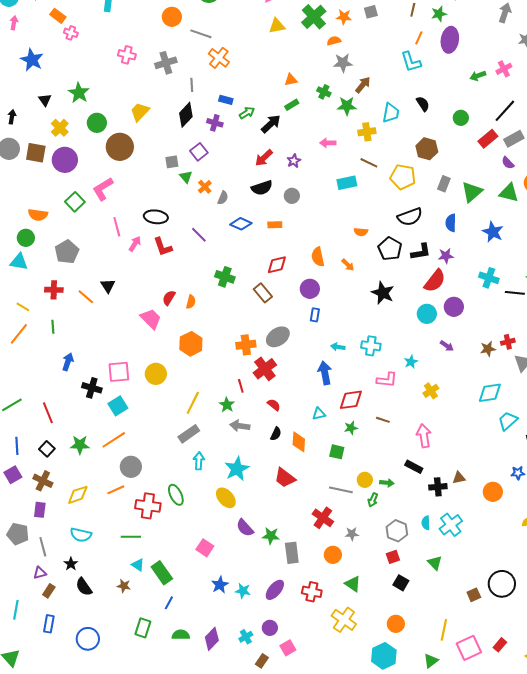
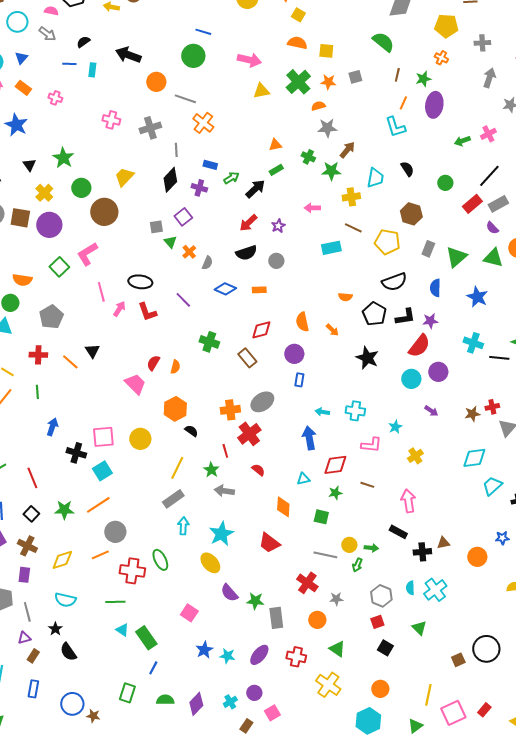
orange rectangle: (58, 16) -> (23, 88), moved
black semicircle: (276, 434) -> (191, 431), moved, turned -80
brown star: (124, 586) -> (93, 716), moved

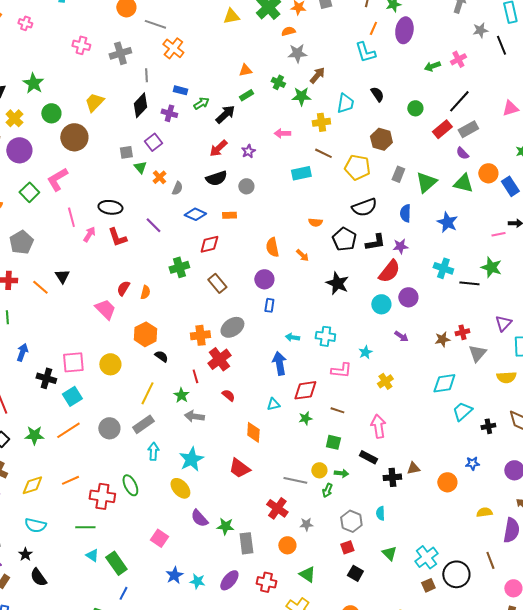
red diamond: (261, 330) -> (209, 244), moved
green cross: (209, 342) -> (179, 267), turned -36
green square: (321, 517) -> (333, 442), moved
gray circle: (115, 532) -> (109, 428), moved
cyan cross: (435, 590) -> (426, 557), moved

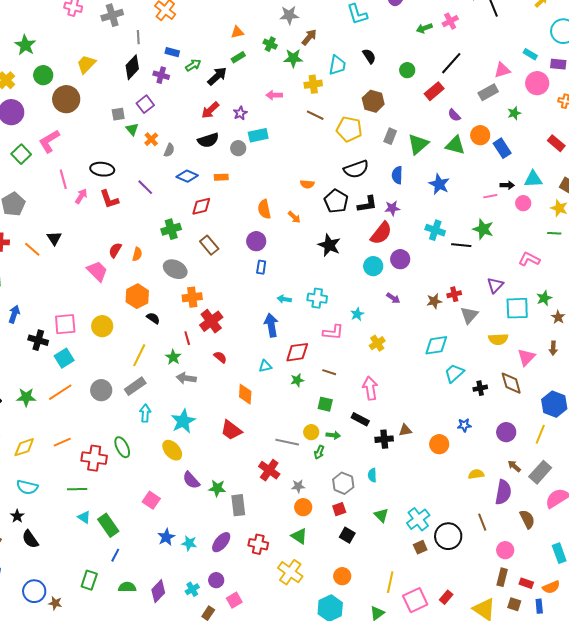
gray rectangle: (468, 129) -> (488, 92), moved
cyan rectangle: (301, 173) -> (258, 135), moved
gray ellipse: (232, 327) -> (175, 269), moved, turned 60
orange circle: (287, 545) -> (303, 507), moved

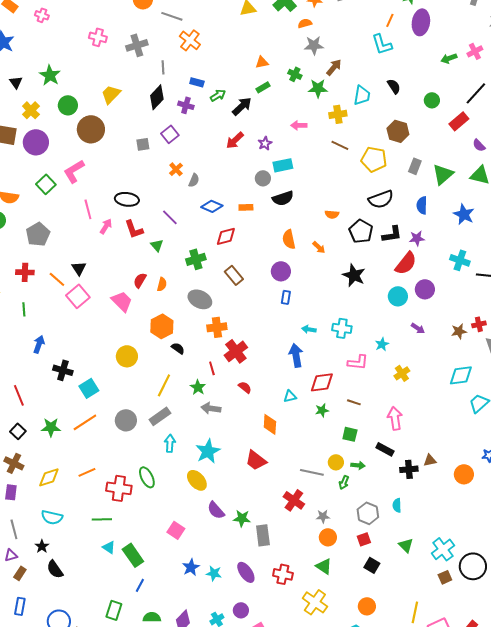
green triangle: (132, 129) -> (157, 245), moved
black semicircle: (208, 140) -> (283, 198), moved
pink square: (65, 324) -> (78, 296), moved, turned -35
purple ellipse: (221, 542) -> (246, 572), turned -75

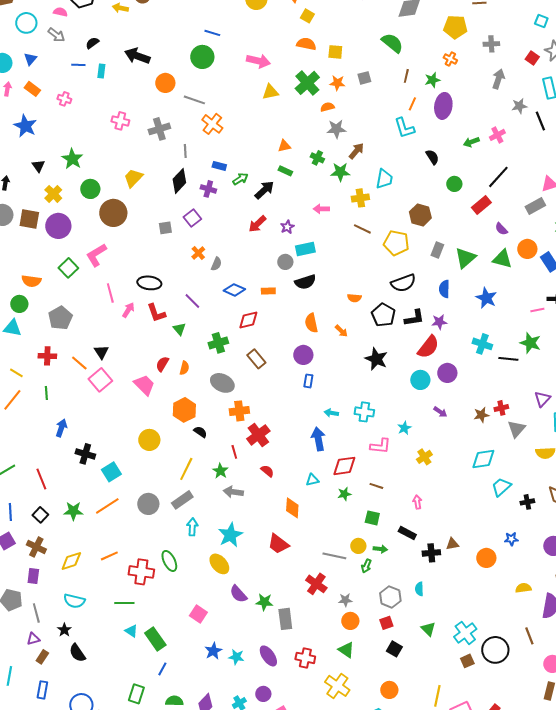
black semicircle: (394, 86) -> (432, 157), moved
green rectangle: (263, 87) -> (285, 171), turned 56
pink arrow: (395, 418) -> (417, 502), size x0.6

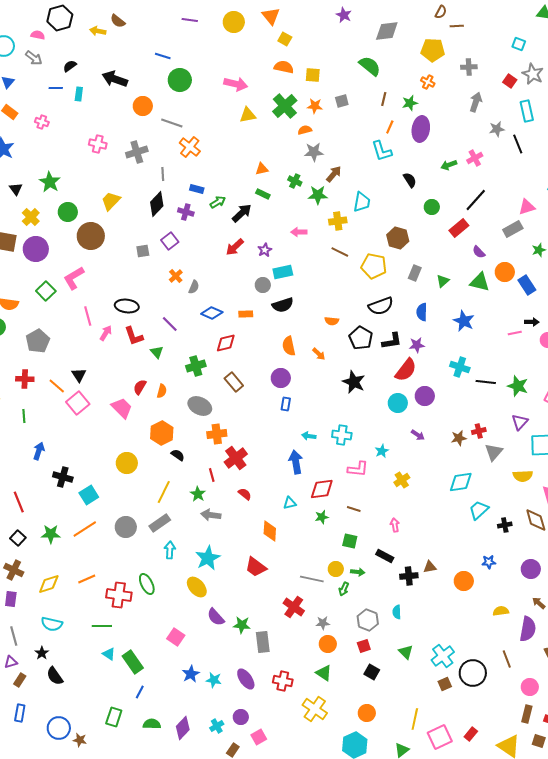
blue line: (212, 33) -> (163, 56), moved
green triangle: (465, 258) -> (443, 281), size x0.6
green star: (530, 343) -> (518, 386), moved

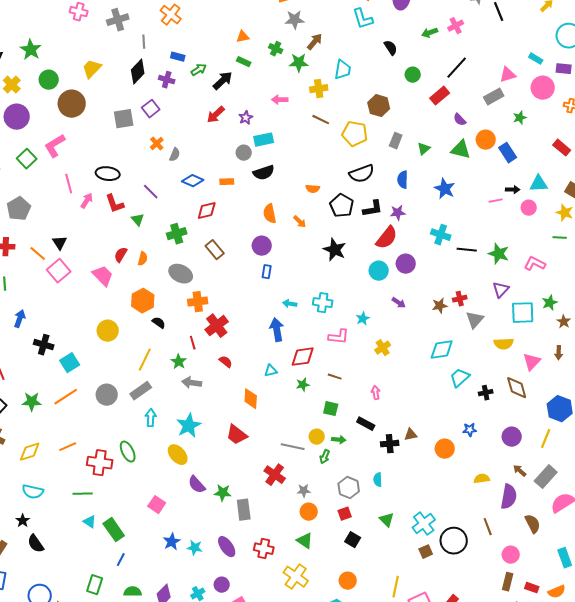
gray square: (143, 251) -> (124, 119), size x1.5

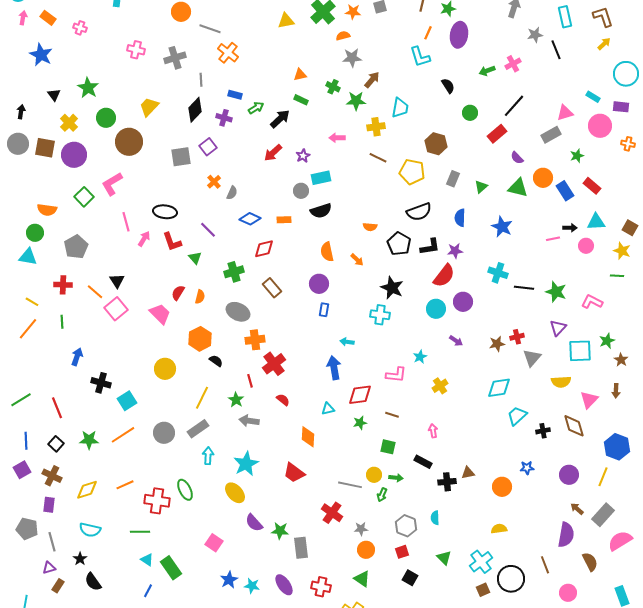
red rectangle: (562, 148) -> (592, 186), moved
cyan cross: (323, 303) -> (380, 315), moved
yellow semicircle: (482, 479) -> (499, 529), moved
blue line: (121, 560) -> (148, 591), moved

